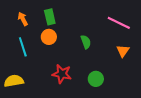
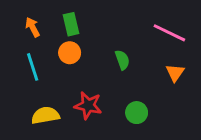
yellow semicircle: (14, 81) -> (45, 115), moved

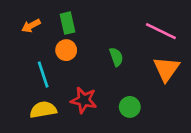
orange arrow: (33, 27) -> (31, 26), turned -90
cyan line: (33, 67) -> (43, 74), moved
orange triangle: (175, 73) -> (166, 69), size x1.5

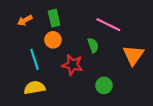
pink line: (161, 31) -> (108, 25), moved
red star: (84, 100) -> (73, 65), moved

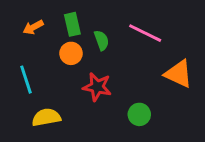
green semicircle: (93, 45) -> (102, 40), moved
orange triangle: (133, 55) -> (179, 74), turned -40
cyan line: (35, 59) -> (26, 80), moved

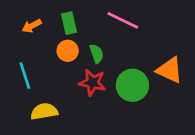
pink line: (145, 33) -> (123, 20), moved
green semicircle: (102, 40) -> (97, 54), moved
green circle: (139, 114) -> (132, 85), moved, size x1.5

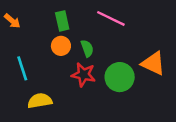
orange arrow: (32, 26) -> (12, 21), moved, turned -112

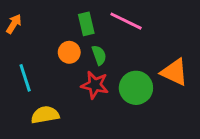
orange arrow: (12, 21) -> (14, 24), turned -98
green rectangle: (62, 21) -> (86, 24), moved

